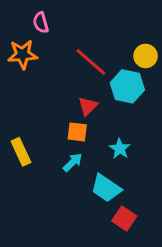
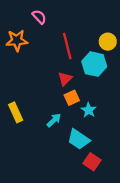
pink semicircle: (41, 23) -> (39, 17), moved, turned 152
red line: (91, 62) -> (67, 46), turned 35
orange square: (77, 132) -> (72, 98), moved, turned -32

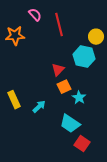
red line: (67, 46) -> (59, 25), moved
cyan arrow: (54, 120) -> (39, 107), moved

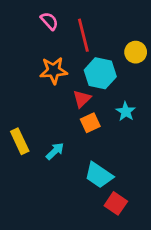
orange star: (15, 36) -> (54, 71), moved
cyan hexagon: (84, 57) -> (100, 73), moved
cyan star: (79, 98) -> (126, 112), moved

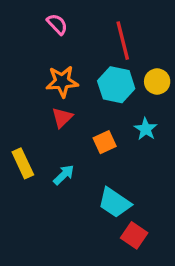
red line: (83, 35) -> (123, 41), moved
yellow circle: (136, 52) -> (157, 82), moved
red triangle: (82, 99) -> (62, 118), moved

